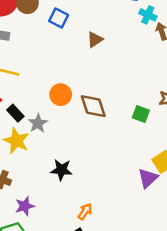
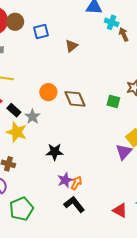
blue square: (59, 18) -> (41, 32), turned -35
purple star: (25, 206) -> (65, 180), moved

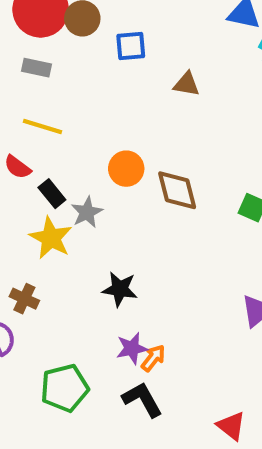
brown triangle: (71, 46) -> (187, 84), turned 40
green pentagon: (21, 209) -> (65, 388), moved

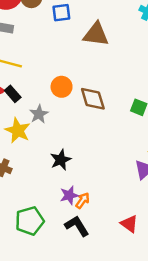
brown triangle: (187, 84) -> (96, 34), size x1.6
black rectangle: (52, 194) -> (13, 94), moved
black star: (120, 289) -> (61, 160), turned -30
red triangle: (231, 426) -> (129, 224), moved

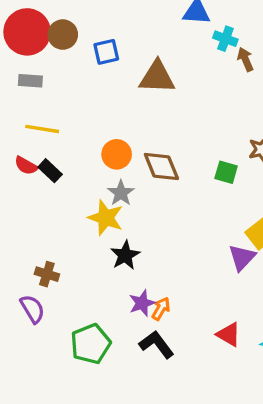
gray star: (39, 114) -> (121, 193), moved
yellow star: (18, 130) -> (106, 218), moved

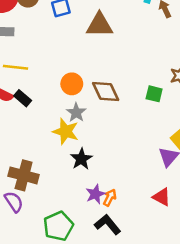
brown cross: (47, 274) -> (24, 175), size x1.6
red triangle: (229, 334) -> (162, 197), moved

